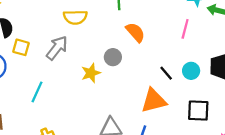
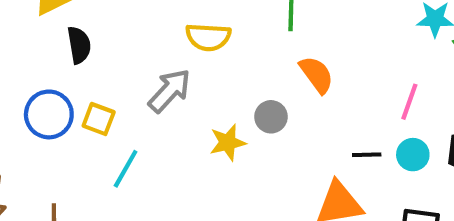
pink line: (185, 29) -> (409, 102), moved
yellow square: (21, 47) -> (99, 119), moved
black line: (166, 73) -> (367, 155), turned -56

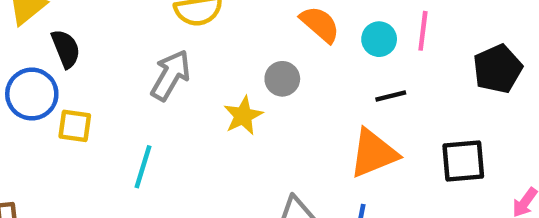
blue circle: (49, 114) -> (32, 94), moved
yellow square: (99, 119) -> (75, 126), moved
cyan circle: (413, 155) -> (379, 39), moved

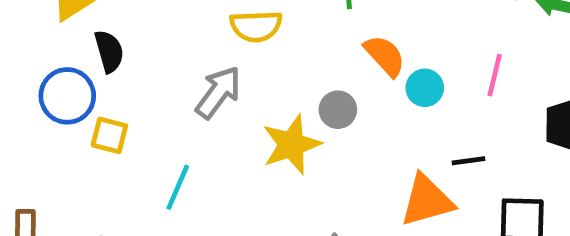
cyan circle: (379, 39) -> (425, 88), moved
black line: (391, 96) -> (469, 161), moved
yellow star: (243, 116) -> (291, 145), size x1.4

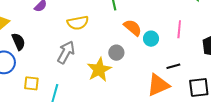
yellow square: (109, 135) -> (31, 83), moved

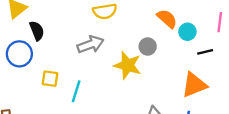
gray arrow: (66, 52) -> (90, 44), turned 40
black line: (173, 66) -> (205, 52), moved
yellow star: (99, 70) -> (128, 65), turned -30

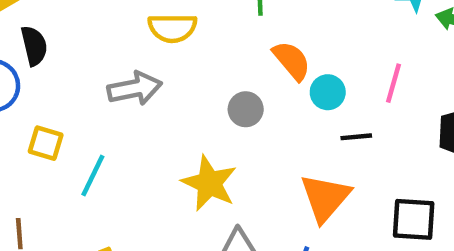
yellow star: (128, 65) -> (209, 183), moved
orange triangle: (194, 85) -> (325, 198), turned -36

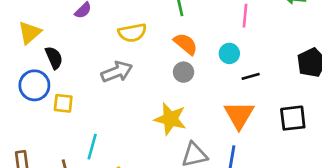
orange semicircle: (292, 61) -> (186, 44), moved
pink line: (394, 83) -> (245, 16), moved
yellow square: (46, 143) -> (63, 103), moved
cyan line: (93, 176) -> (92, 147), moved

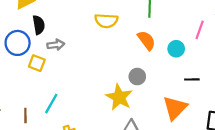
cyan circle: (229, 53) -> (176, 49), moved
gray arrow: (117, 72) -> (56, 45), moved, size x0.7
gray circle: (184, 72) -> (137, 77), moved

